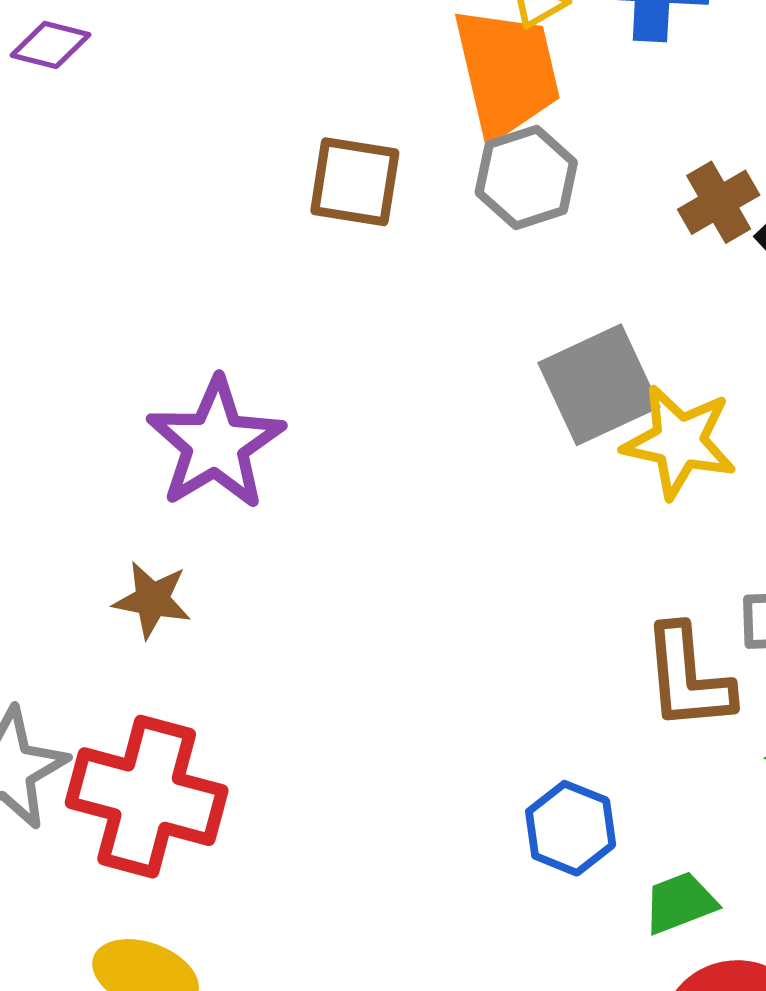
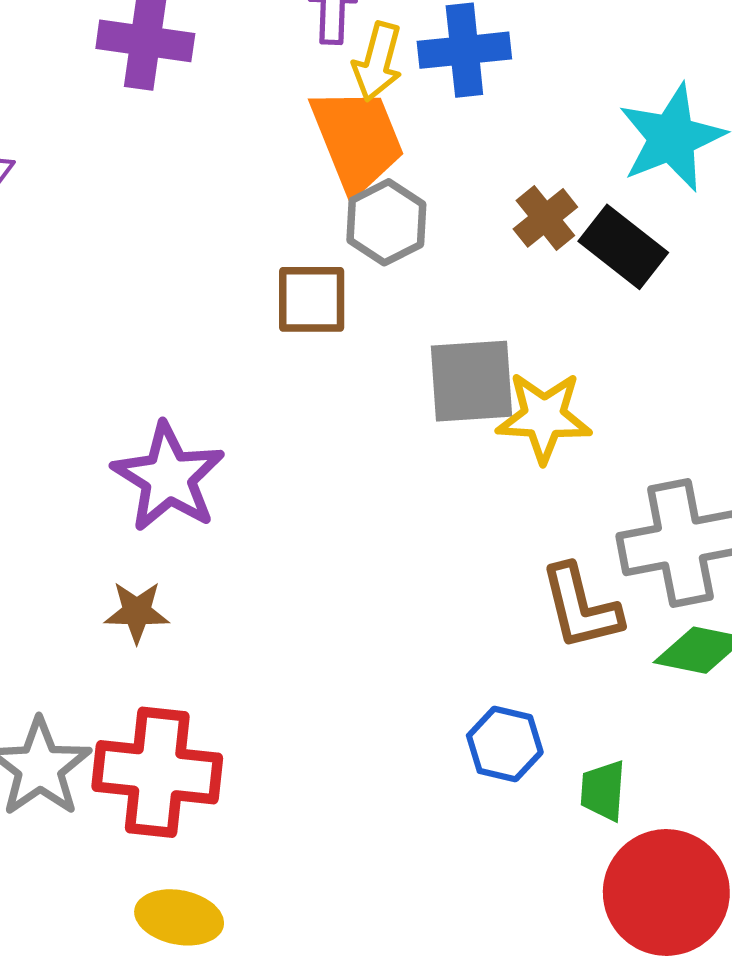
brown square: (355, 182) -> (312, 299), moved
gray square: (599, 385) -> (472, 381), turned 30
green trapezoid: (680, 903) -> (603, 791), turned -56

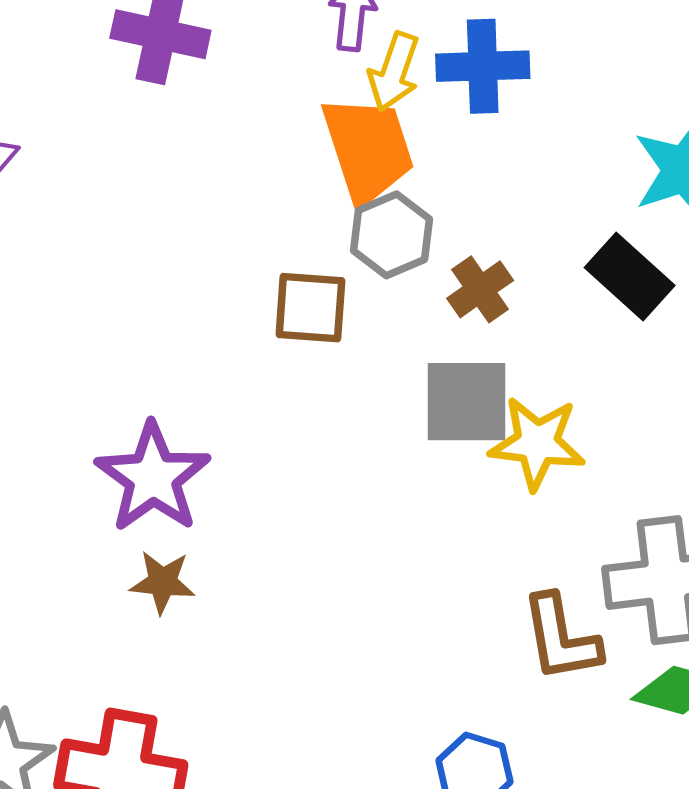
brown cross: (545, 218) -> (480, 289), moved
brown star: (137, 612) -> (162, 582), moved

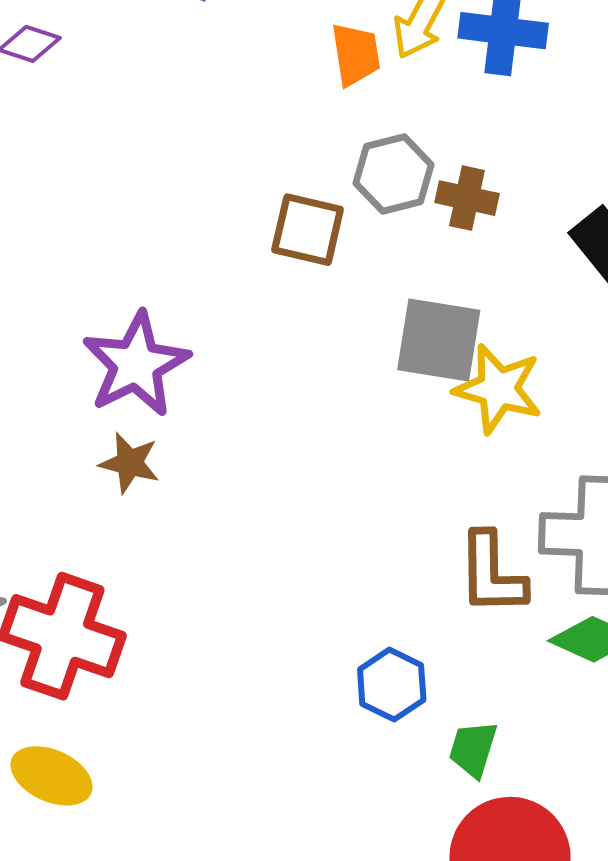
orange trapezoid: (368, 149) -> (356, 54), moved, size x0.6
brown cross: (480, 289) -> (467, 198), moved, turned 38

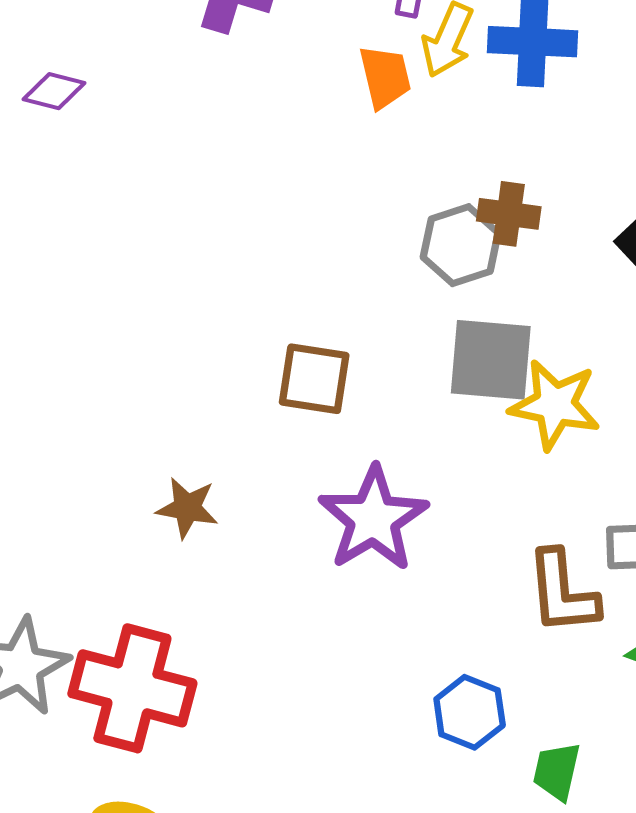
gray hexagon: (394, 174) -> (461, 245), moved
brown square: (308, 230) -> (314, 379), moved
purple star: (136, 364) -> (373, 519), moved

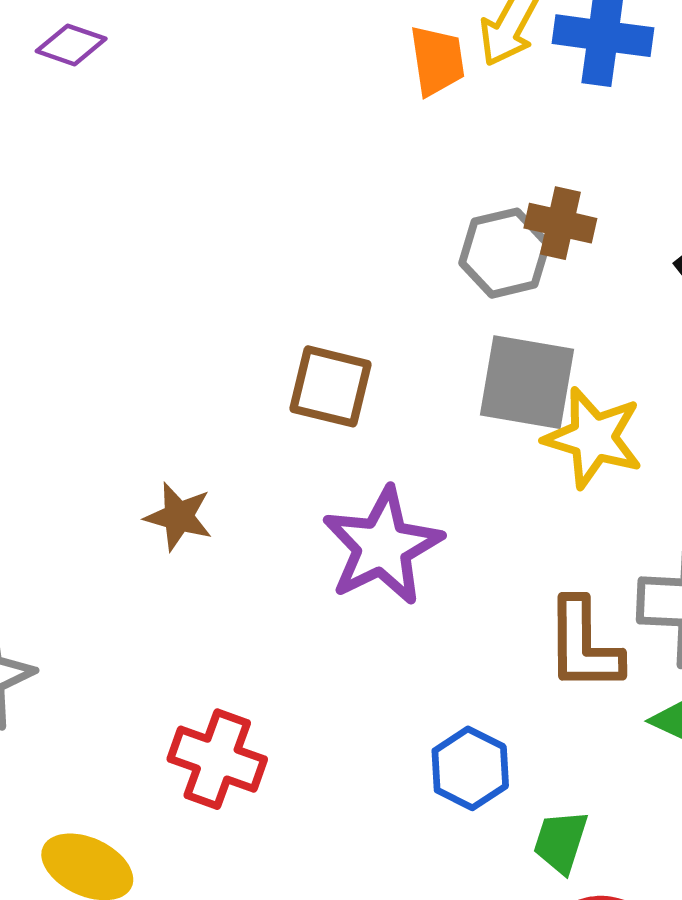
red cross: (132, 688) -> (217, 759), moved, size x0.7

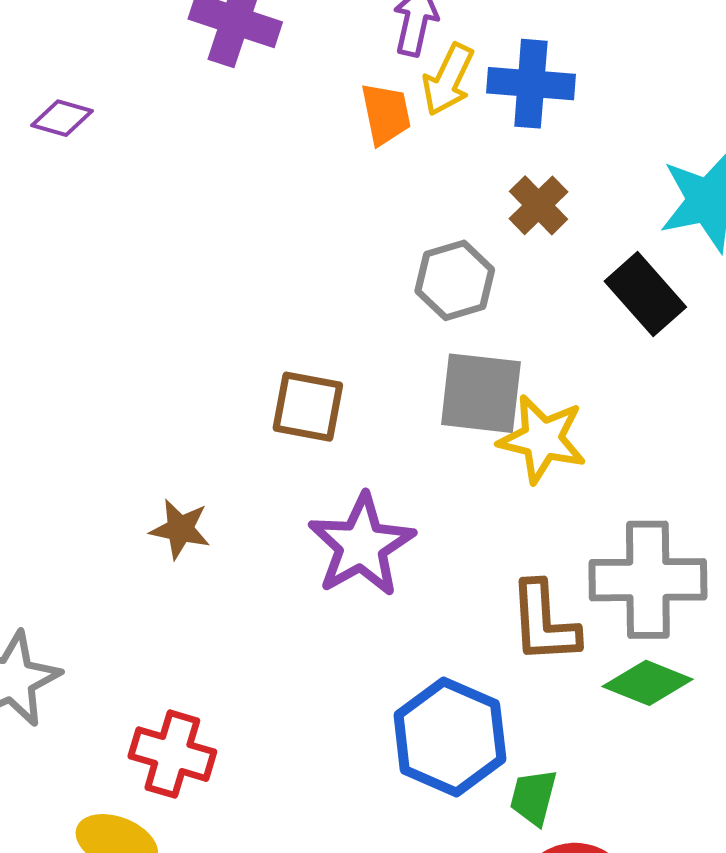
brown cross: (560, 223) -> (539, 205), moved, turned 36
red cross: (217, 759) -> (172, 754), moved
blue hexagon: (470, 768) -> (450, 737), size x1.6

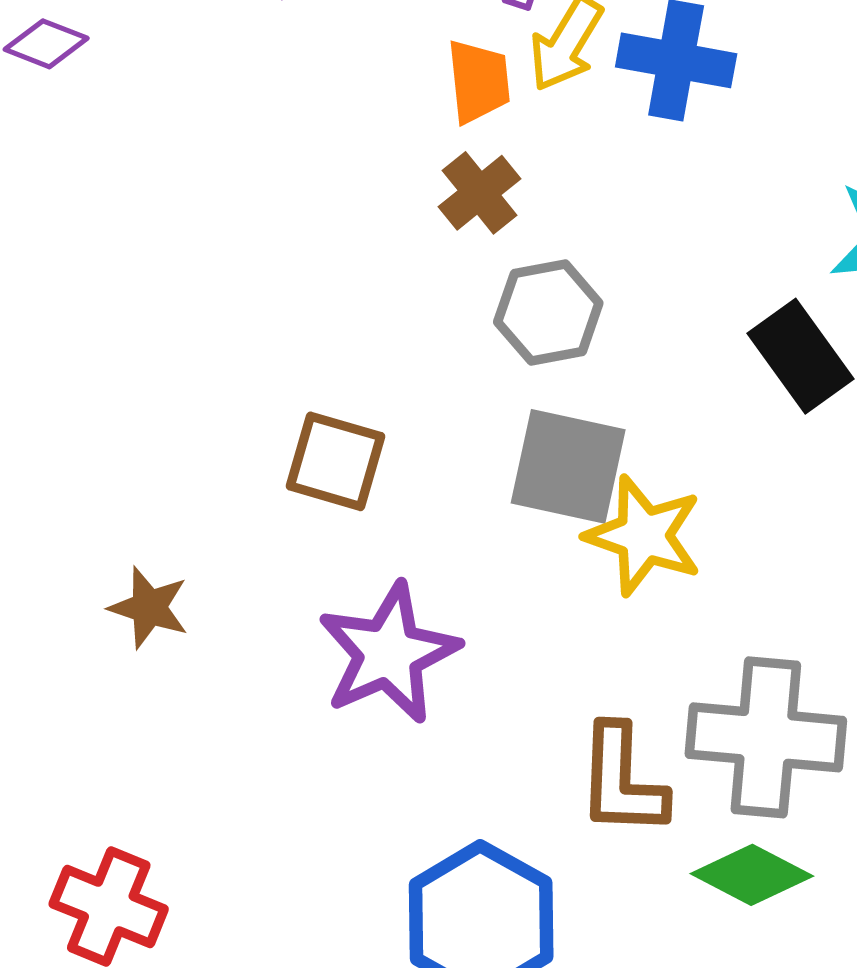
brown cross: (539, 205) -> (479, 193), moved

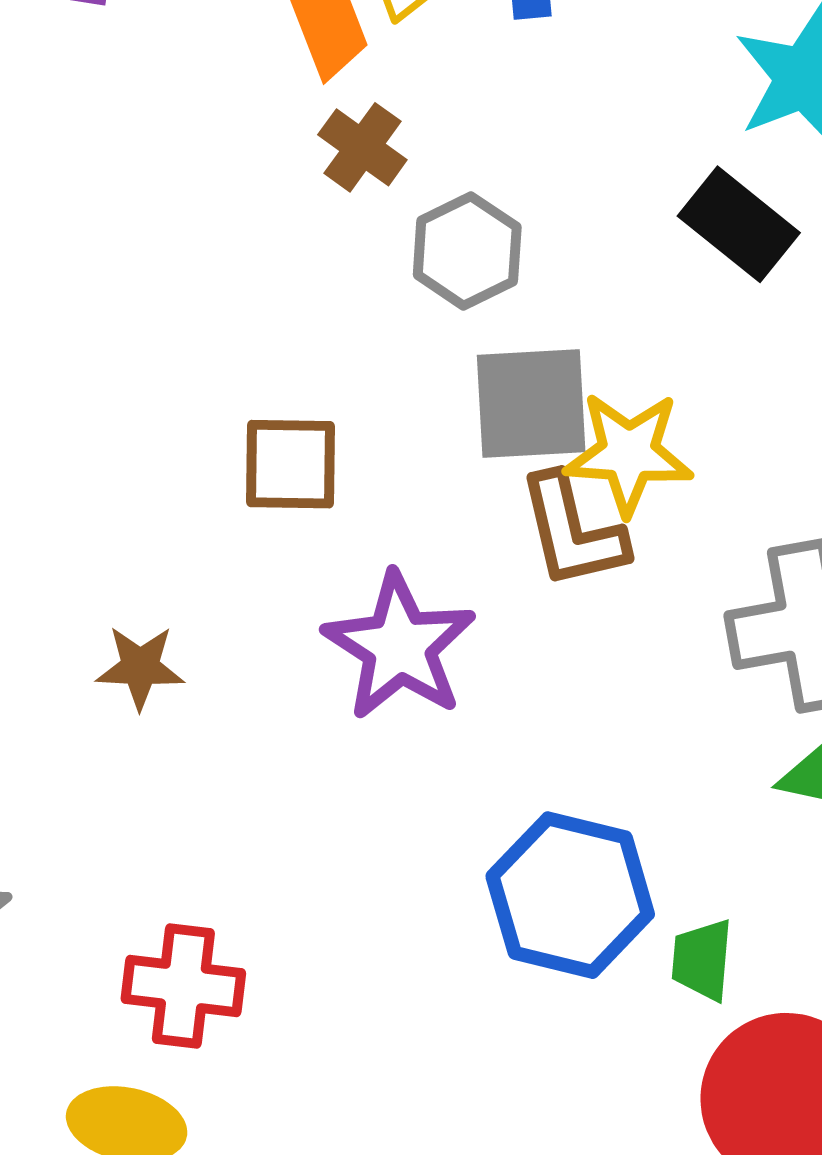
brown L-shape: (622, 781) -> (572, 531), moved

